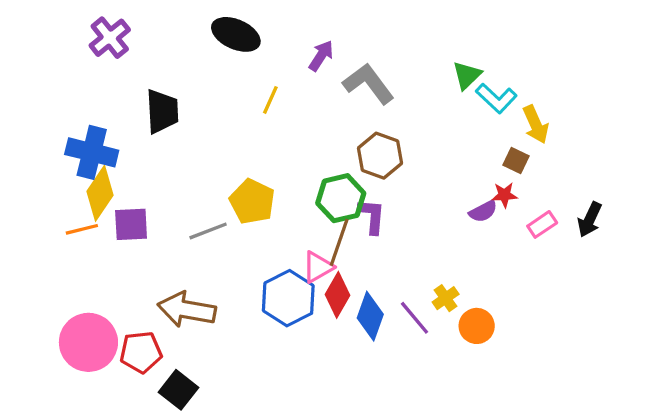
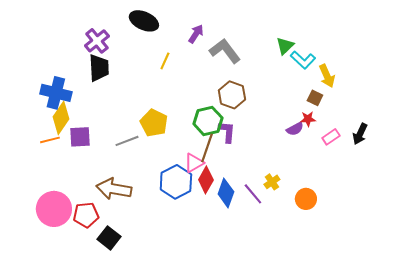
purple cross: (110, 38) -> (97, 41), moved
orange circle: (477, 326) -> (306, 199), moved

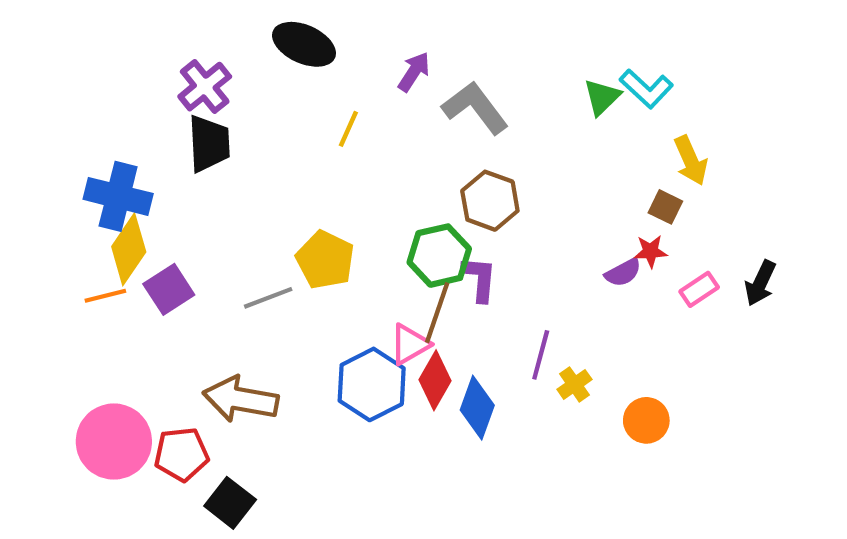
cyan L-shape: (303, 60) -> (646, 89), moved
purple square: (80, 137) -> (169, 289), turned -30
purple line: (253, 194) -> (541, 355), moved, turned 55

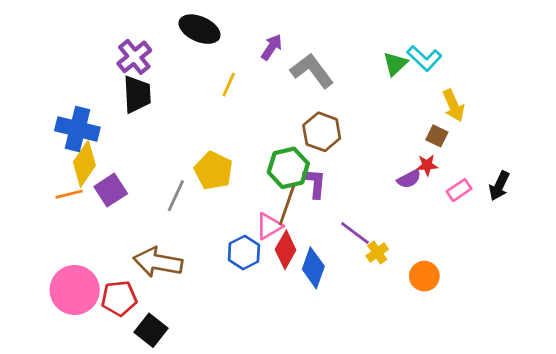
gray line: (268, 298) -> (176, 196), turned -44
purple line: (541, 355) -> (355, 233), turned -68
blue hexagon: (372, 384) -> (244, 253), size x0.7

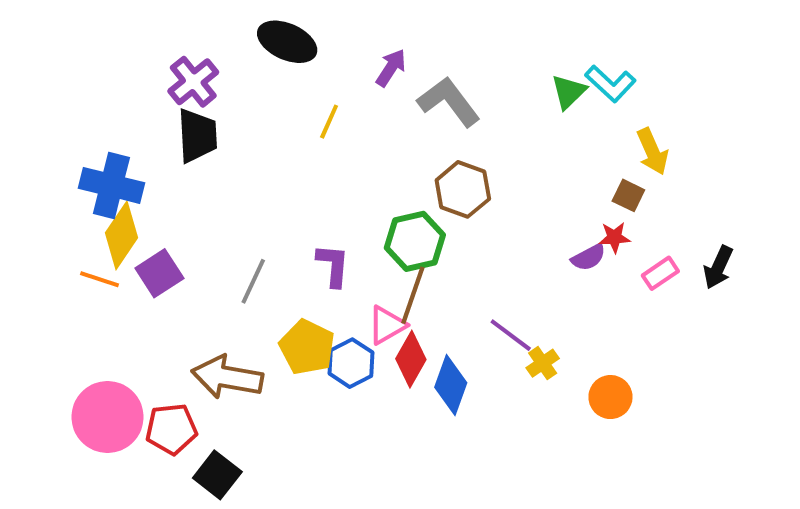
yellow pentagon: (213, 171) -> (307, 347), moved
purple L-shape: (315, 183) -> (333, 265), moved
orange line: (69, 194) -> (100, 279), turned 32

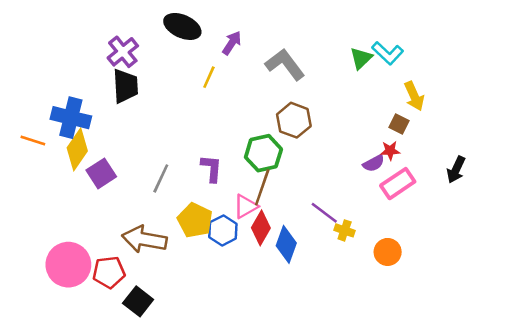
purple arrow: (391, 68) -> (232, 43), moved
pink rectangle: (660, 273) -> (398, 184), moved, size x1.5
orange line: (100, 279) -> (33, 140), moved
yellow cross: (543, 363) -> (345, 230), turned -36

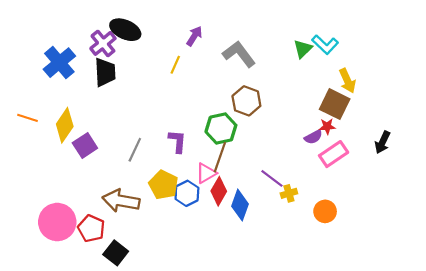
black ellipse: (182, 26) -> (125, 30), moved
blue cross: (71, 118) -> (59, 63), moved, turned 36
brown square: (399, 124) -> (335, 104), size x1.8
yellow cross: (345, 230) -> (289, 193), turned -35
red pentagon: (109, 272) -> (91, 228), turned 30

